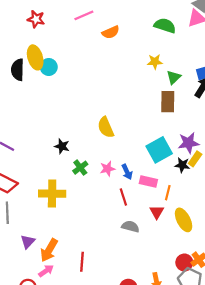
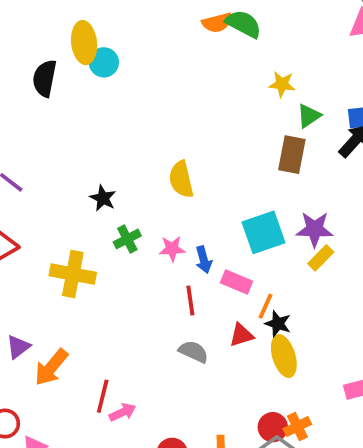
green semicircle: (165, 26) -> (243, 24), moved
black semicircle: (18, 70) -> (45, 78), moved
black star: (182, 165) -> (278, 324), moved
red triangle: (157, 212) -> (241, 335), turned 32
pink arrow: (46, 271) -> (123, 412), moved

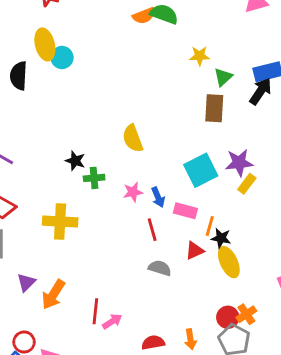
green cross: (127, 239) -> (94, 178), moved, turned 30

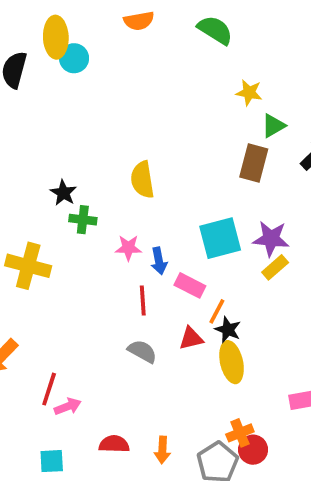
orange semicircle: (144, 16) -> (139, 21), moved
red circle: (228, 317) -> (253, 450), moved

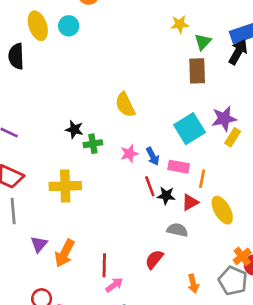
cyan circle: (74, 58) -> (69, 26), moved
black star: (228, 330) -> (166, 196), moved
gray semicircle: (142, 351) -> (177, 230), moved
pink arrow: (68, 406) -> (114, 285), moved
red semicircle: (114, 444) -> (154, 259), moved, turned -36

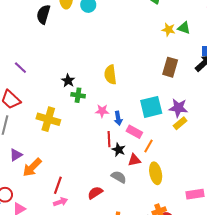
green triangle: (203, 42) -> (184, 28), moved, turned 48

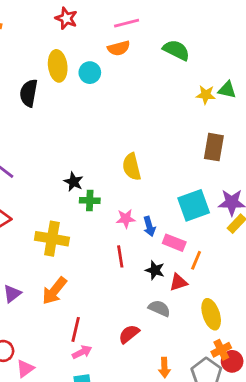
red line: (109, 139) -> (120, 256), moved
orange arrow: (32, 167) -> (54, 291), moved
yellow ellipse: (156, 173) -> (211, 314), moved

